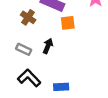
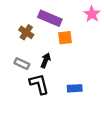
black L-shape: (29, 78) -> (39, 84), moved, turned 30
blue rectangle: (61, 87) -> (75, 88), moved

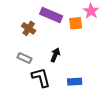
orange square: (65, 38) -> (76, 23), moved
black arrow: (46, 60) -> (55, 55), moved

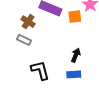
black arrow: (55, 55) -> (76, 55), moved
gray rectangle: (25, 58) -> (24, 40), moved

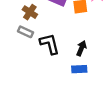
black L-shape: (40, 70) -> (50, 44), moved

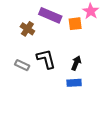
gray rectangle: (26, 32) -> (22, 65), moved

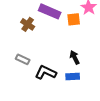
black L-shape: (46, 59) -> (46, 72), moved, turned -50
black arrow: (76, 63) -> (75, 57), turned -48

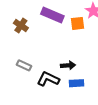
brown cross: (28, 24) -> (21, 26), moved
black arrow: (75, 57) -> (68, 65), moved, turned 112

